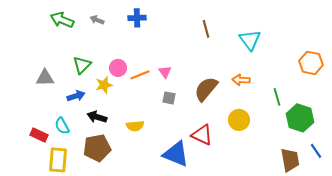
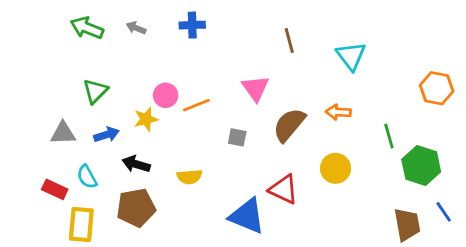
green triangle: (82, 65) -> (95, 91), moved
pink triangle: (165, 72) -> (255, 88), moved, size x1.5
gray triangle: (45, 78) -> (63, 133), moved

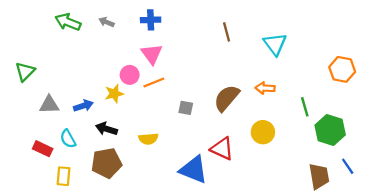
pink triangle: (255, 88) -> (152, 54), moved
green triangle: (95, 91) -> (25, 72), moved
yellow rectangle: (81, 225) -> (64, 176), size x0.7

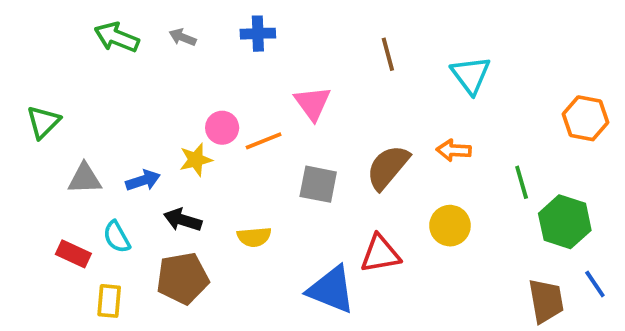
pink triangle: (152, 54) -> (312, 103), moved
gray square: (186, 108) -> (318, 184), size x1.5
red triangle: (222, 149) -> (380, 254), turned -35

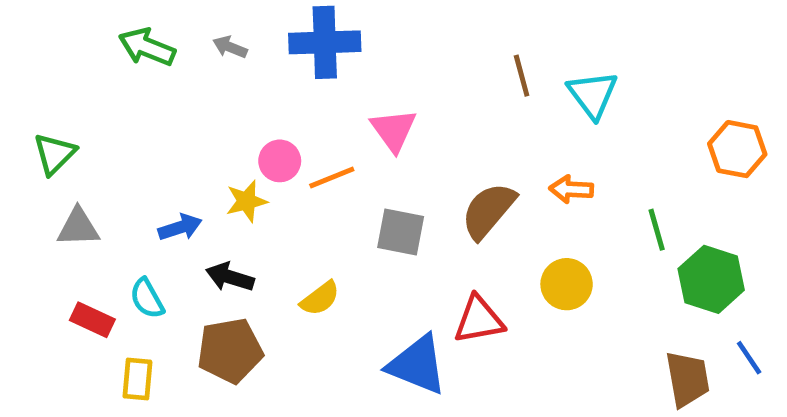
blue cross: (258, 34) -> (325, 42), size x1.6
brown line: (388, 54) -> (522, 76), moved
gray triangle: (85, 179) -> (78, 227), moved
yellow semicircle: (254, 237) -> (320, 298), turned -32

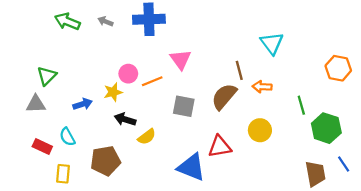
brown line: (522, 76) -> (239, 70), moved
green triangle: (54, 154) -> (47, 76), moved
black arrow: (230, 277) -> (125, 119), moved

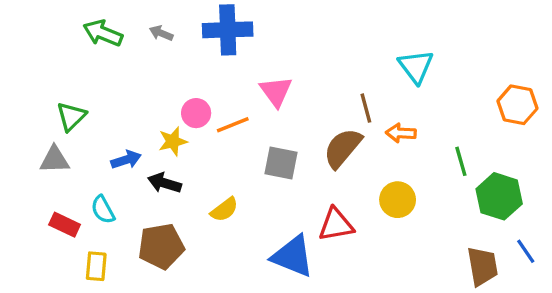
black arrow: (125, 119) -> (164, 183), moved

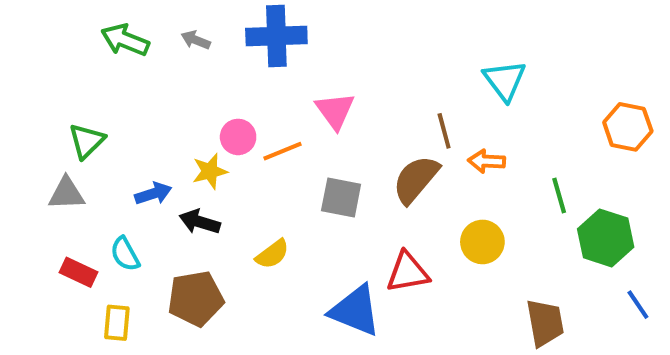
brown trapezoid: (482, 266) -> (545, 323), moved

